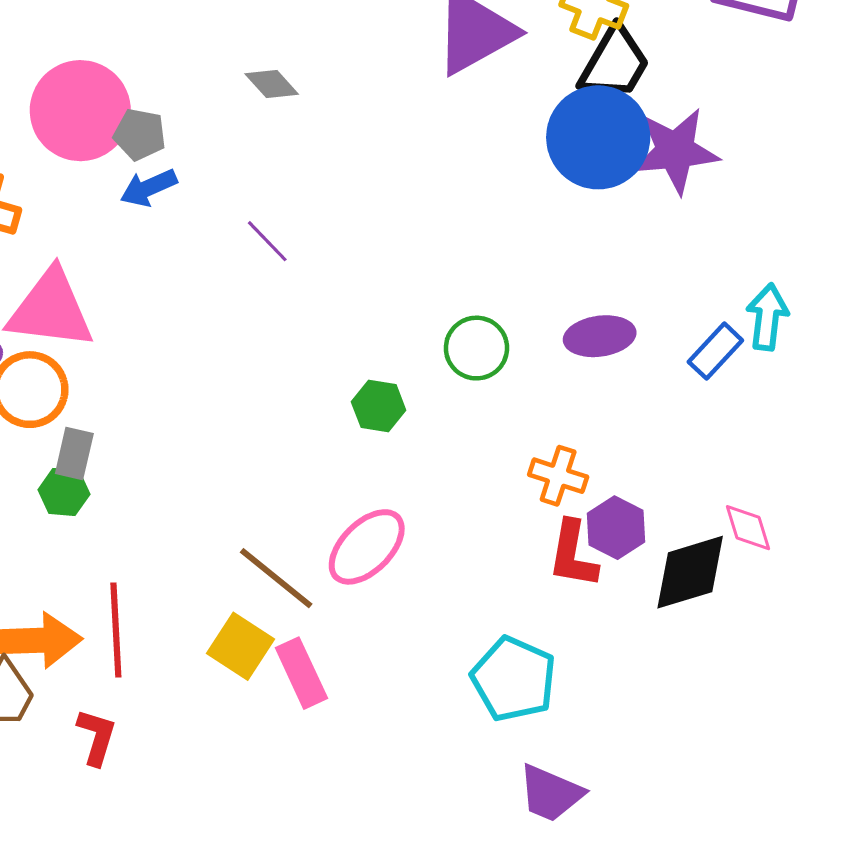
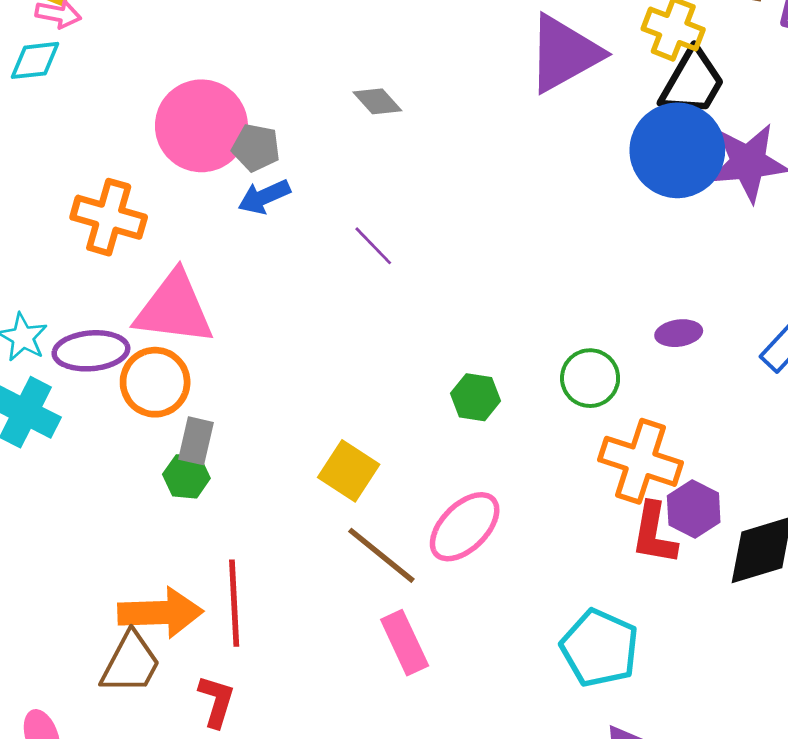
purple ellipse: (600, 336) -> (679, 333), size x0.7
green circle: (476, 348) -> (590, 378), moved
orange cross: (558, 476) -> (640, 461), size x1.5
yellow square: (241, 646) -> (349, 471), moved

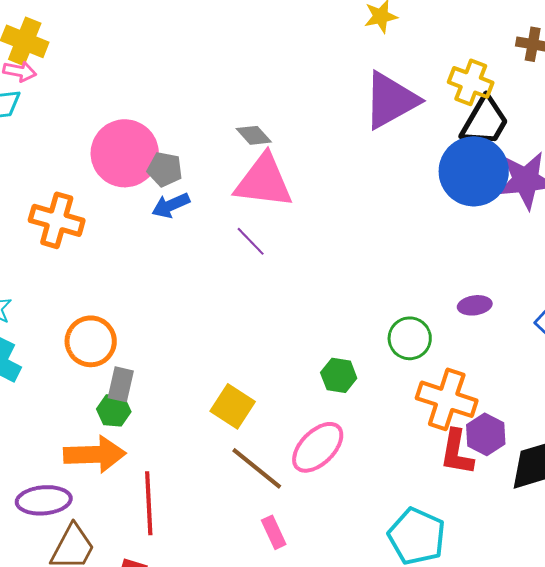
pink triangle: (174, 309) -> (264, 181), moved
purple ellipse: (91, 351) -> (44, 500), moved
green hexagon: (476, 397) -> (339, 375), moved
orange arrow: (161, 613) -> (95, 454), moved
pink rectangle: (405, 643) -> (274, 532), size x0.7

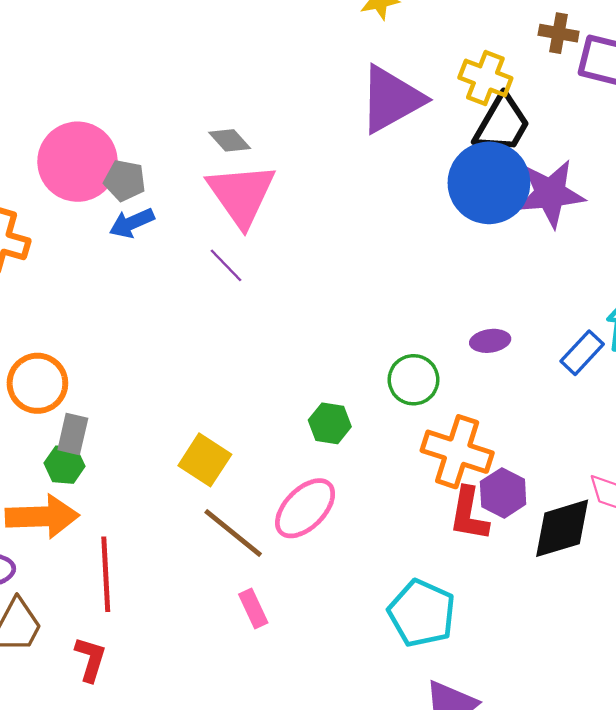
pink triangle: (264, 181) -> (241, 195), turned 48

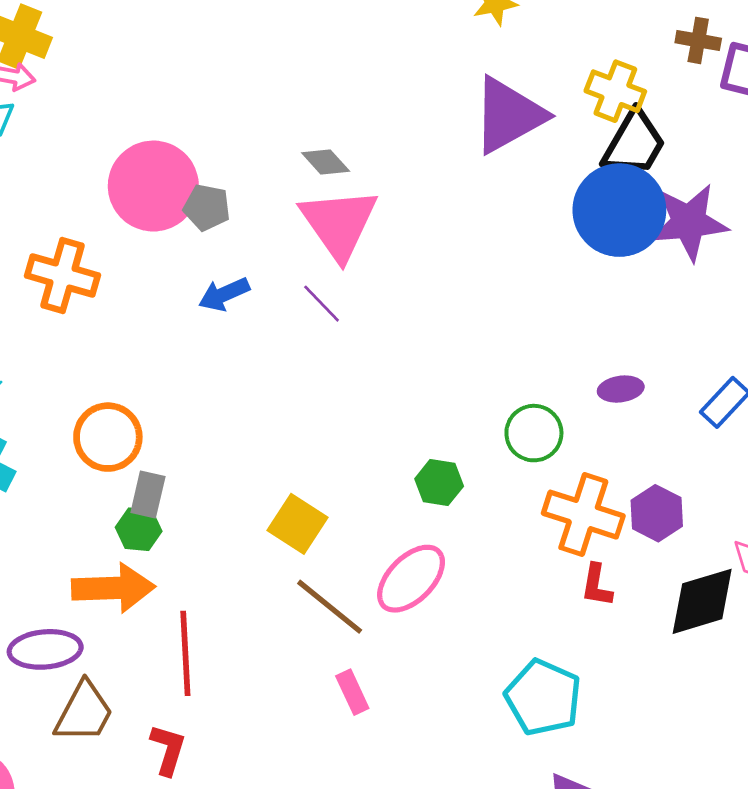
blue arrow: (132, 223) -> (224, 294), moved
purple hexagon: (503, 493) -> (657, 513), moved
red L-shape: (469, 514) -> (597, 585), size x0.7

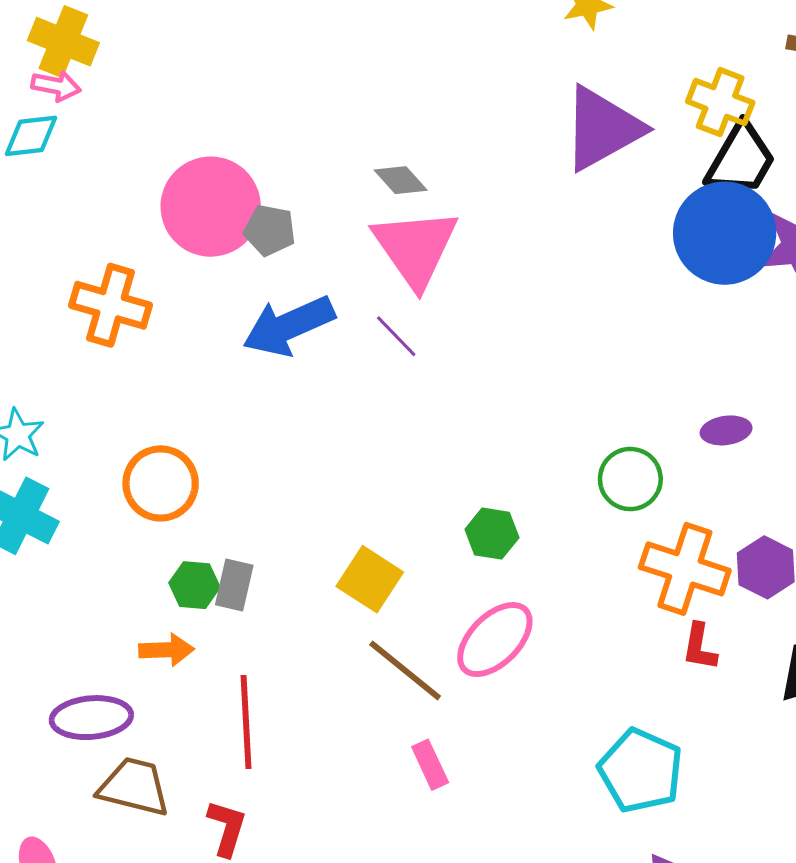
blue arrow: (224, 294) -> (289, 326), size x1.6
green hexagon: (439, 482) -> (492, 534), moved
gray rectangle: (148, 495) -> (234, 585), moved
orange arrow: (113, 588) -> (166, 650), size x0.6
brown trapezoid: (84, 712) -> (134, 787), turned -104

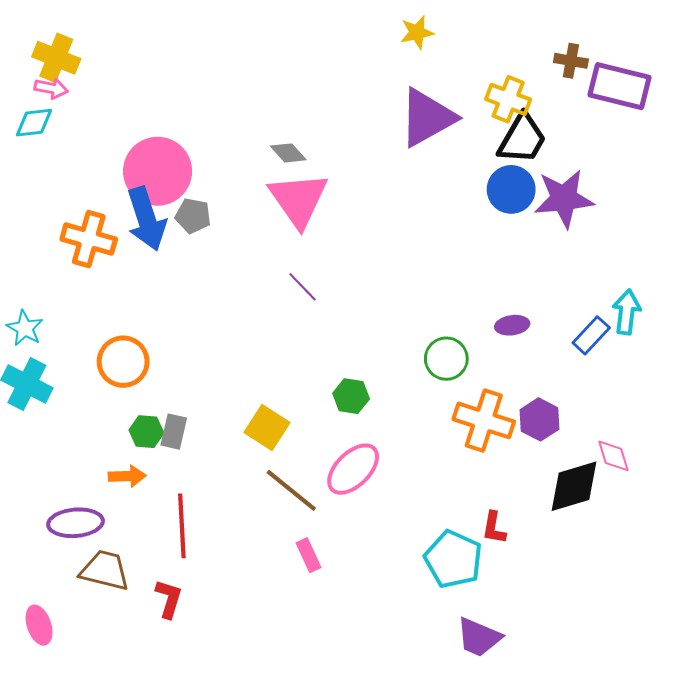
gray pentagon: (270, 230) -> (193, 216), moved
blue circle: (725, 233) -> (511, 189), size x0.7
blue arrow: (289, 326) -> (146, 219), moved, turned -84
purple line: (396, 336) -> (302, 287), moved
red L-shape: (700, 647) -> (494, 528), moved

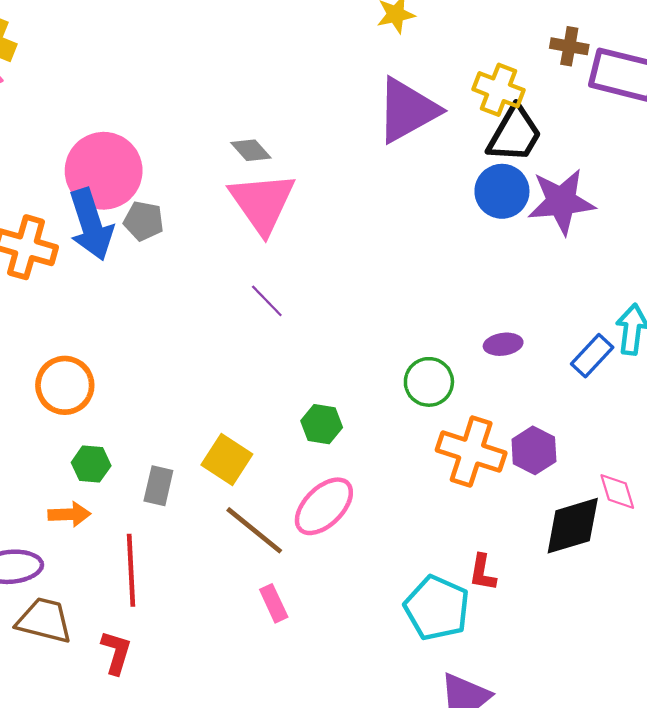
gray rectangle: (174, 432) -> (158, 486), moved

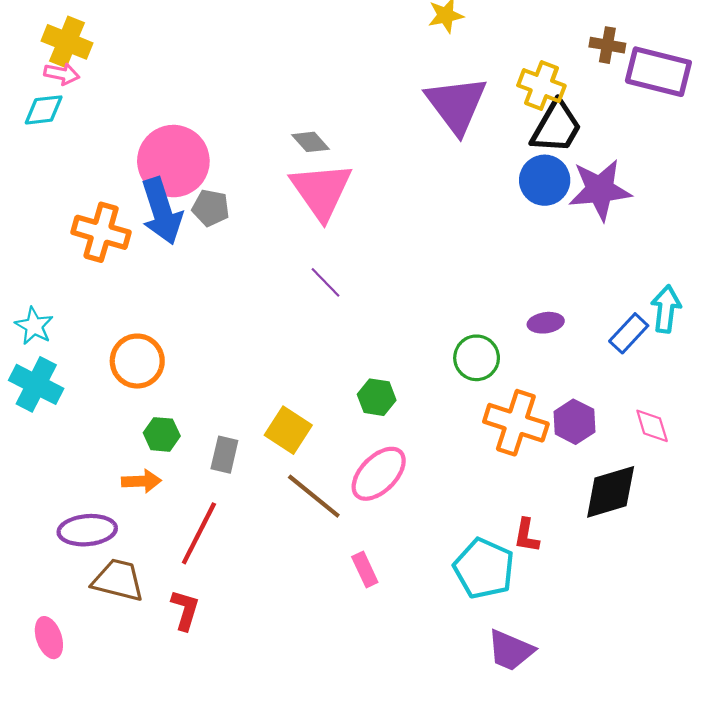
purple triangle: (407, 110) -> (456, 105), turned -38
pink diamond: (617, 491) -> (652, 426), moved
red line: (131, 570) -> (199, 533), turned 30
pink rectangle: (274, 603) -> (365, 569), moved

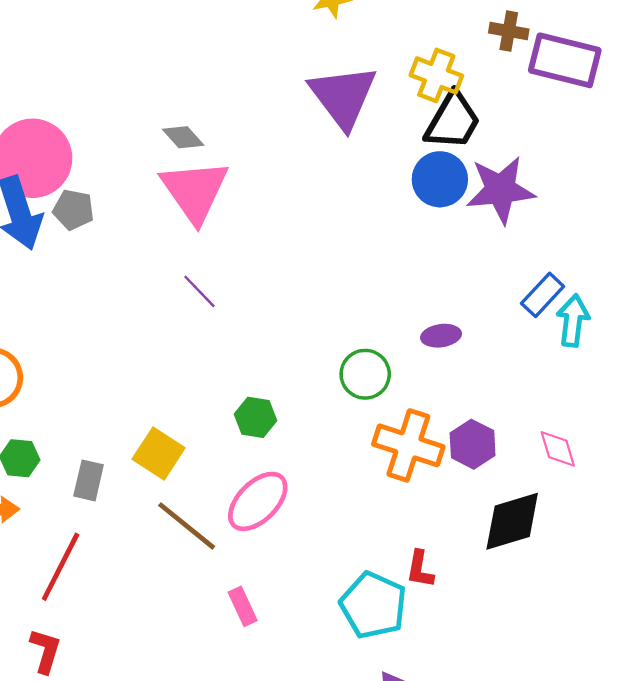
blue rectangle: (629, 333) -> (543, 295), moved

